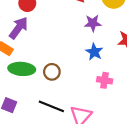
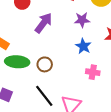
purple arrow: (19, 28) -> (44, 23), moved
black line: (51, 106) -> (44, 96), turned 30

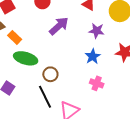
brown circle: (45, 64) -> (50, 74), moved

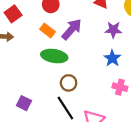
orange rectangle: (15, 37) -> (48, 31), moved
green ellipse: (26, 58) -> (54, 56), moved

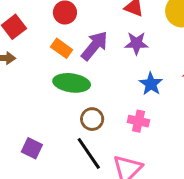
purple star: (113, 30) -> (136, 43), moved
pink cross: (120, 87) -> (138, 121), moved

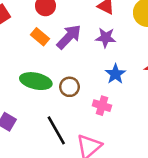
green ellipse: (72, 83) -> (36, 81), moved
brown circle: (92, 119) -> (70, 87), moved

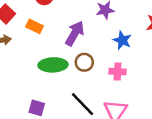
orange rectangle: (40, 37) -> (35, 26), moved
purple arrow: (69, 37) -> (75, 33), moved

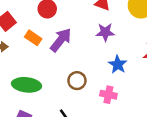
purple arrow: (75, 33) -> (61, 40), moved
green ellipse: (53, 65) -> (27, 85), moved

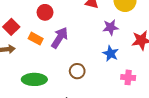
purple star: (105, 32) -> (111, 27), moved
pink cross: (108, 95) -> (128, 77), moved

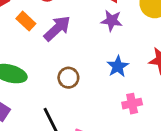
purple star: (111, 27) -> (112, 21), moved
pink cross: (128, 77) -> (132, 104), turned -32

